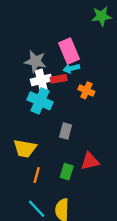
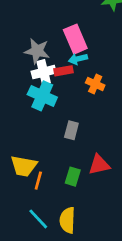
yellow trapezoid: (25, 148) -> (24, 166), moved

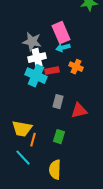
red rectangle: (63, 71) -> (52, 71), moved
red triangle: (99, 165) -> (79, 111), moved
cyan line: (38, 219) -> (23, 158), moved

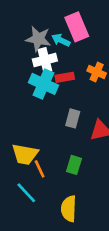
cyan arrow: (63, 48) -> (61, 40), moved, turned 40
orange line: (33, 140) -> (40, 169), turned -40

